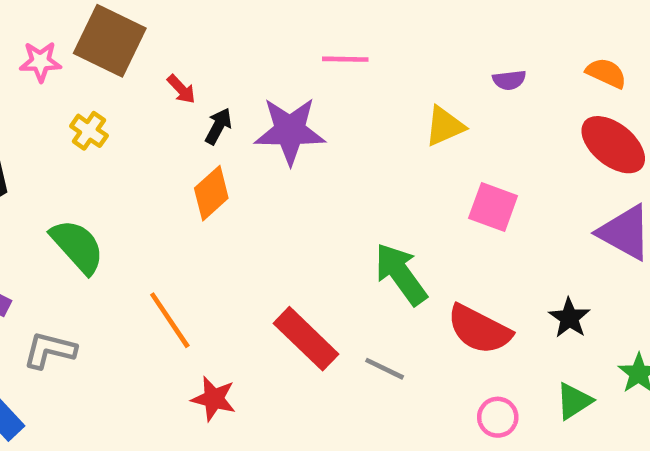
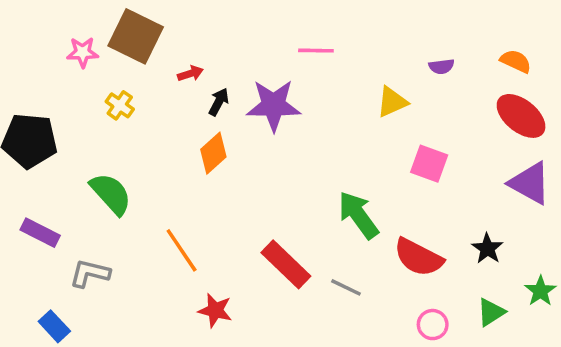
red arrow: (181, 89) -> (190, 74), turned -65

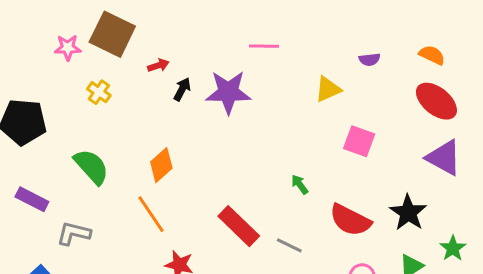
orange diamond: (213, 153) -> (161, 165), moved
green arrow: (358, 215) -> (300, 184), size x0.5
black star: (487, 249) -> (408, 213), size x1.4

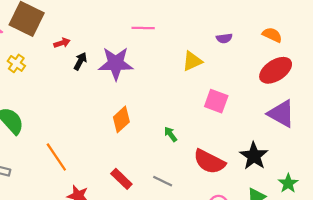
red ellipse: (436, 101) -> (276, 70), turned -72
orange diamond: (161, 165) -> (121, 119), moved
red rectangle: (239, 226) -> (121, 179), moved, size x0.7

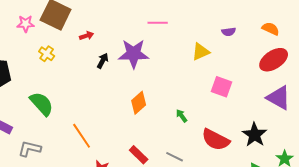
black arrow: (80, 61) -> (103, 61), moved

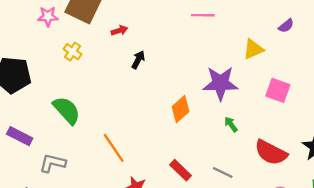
purple semicircle: (229, 32) -> (286, 26), turned -32
purple star: (134, 54) -> (220, 83), moved

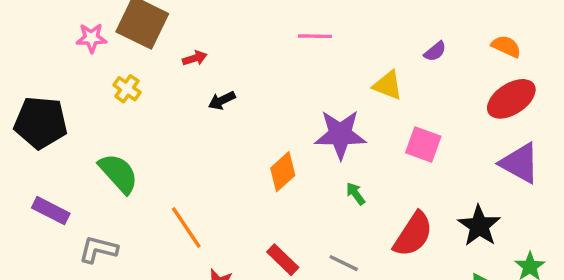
yellow triangle: (253, 49) -> (388, 85), turned 45
black arrow: (138, 60) -> (222, 101), turned -144
red semicircle: (271, 153) -> (413, 234), turned -84

